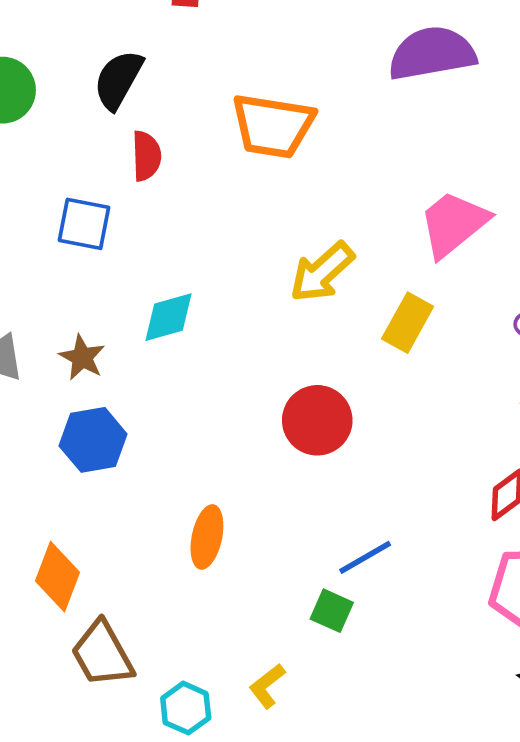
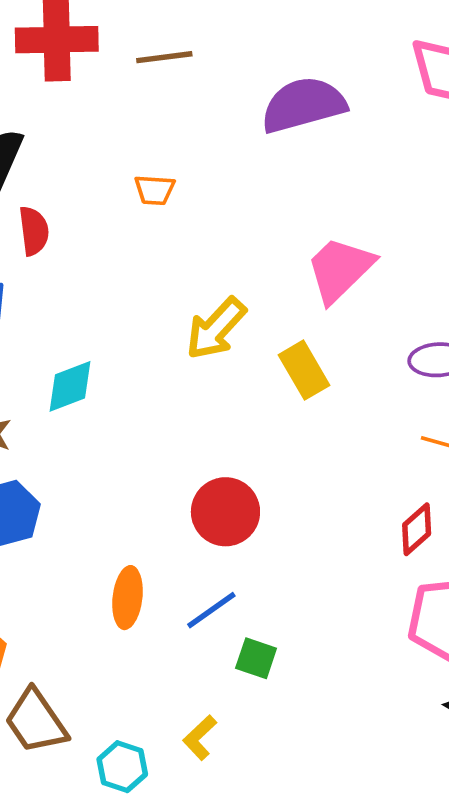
orange trapezoid: (273, 126) -> (155, 190), size x0.5
yellow rectangle: (408, 323) -> (304, 370), turned -54
red circle: (317, 420) -> (225, 512), moved
blue line: (365, 557) -> (211, 610), moved

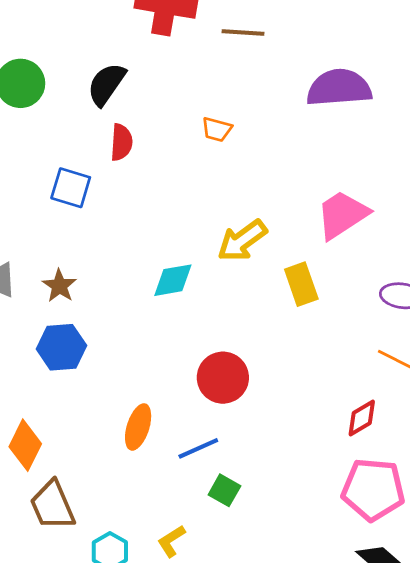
cyan diamond: (70, 386) -> (173, 280), moved

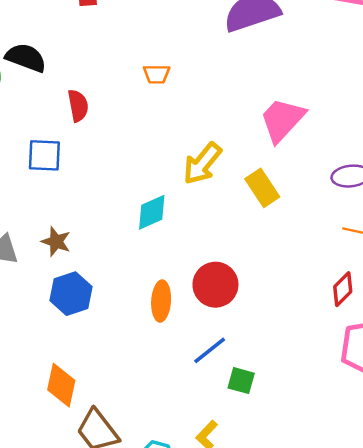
black semicircle: (106, 84) -> (26, 58), moved, turned 90
orange ellipse: (138, 427) -> (161, 301), moved

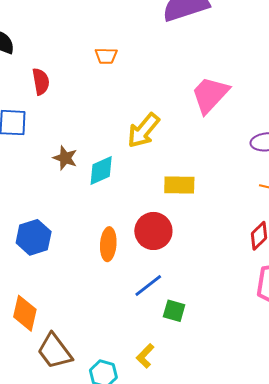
yellow rectangle: (262, 188) -> (179, 185), moved, turned -56
brown star: (56, 242) -> (65, 158), moved

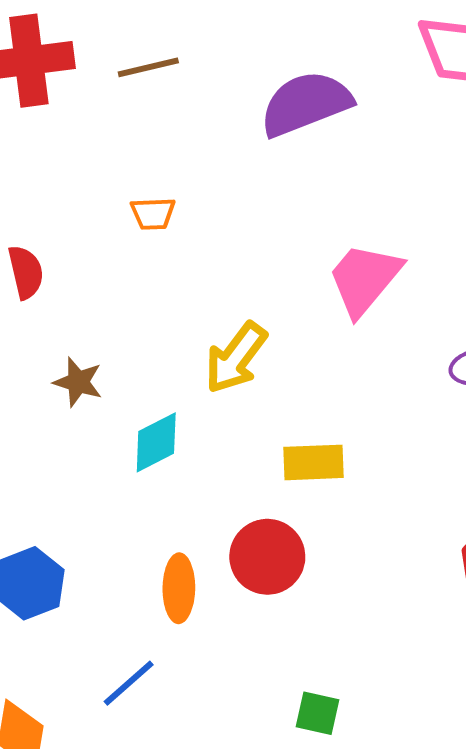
brown star: (65, 158) -> (78, 382), moved
blue line: (148, 285) -> (129, 683), moved

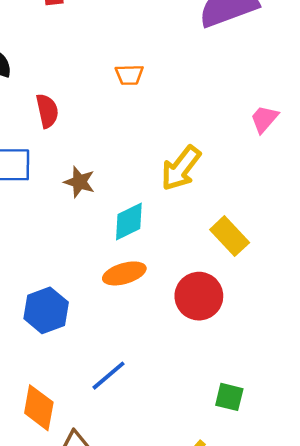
pink trapezoid: (364, 279) -> (264, 119), size x0.6
yellow rectangle: (314, 462) -> (230, 236), turned 48
orange ellipse: (179, 588) -> (124, 273), moved, turned 72

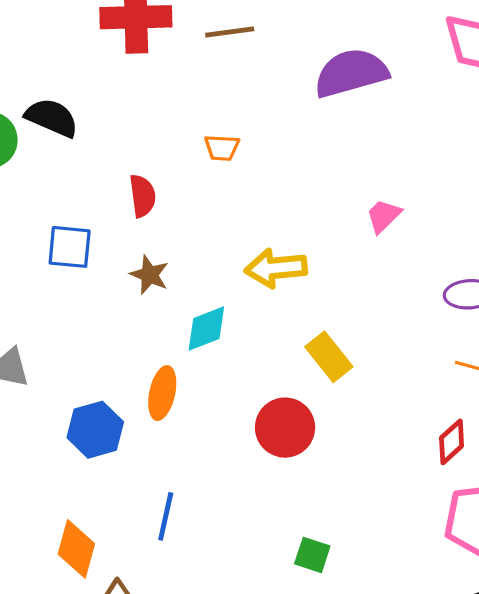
red semicircle: (47, 111) -> (142, 196), moved
yellow arrow: (181, 168) -> (276, 268), turned 42
orange ellipse: (124, 273) -> (162, 393), moved, turned -66
blue line: (109, 376) -> (166, 516), turned -42

